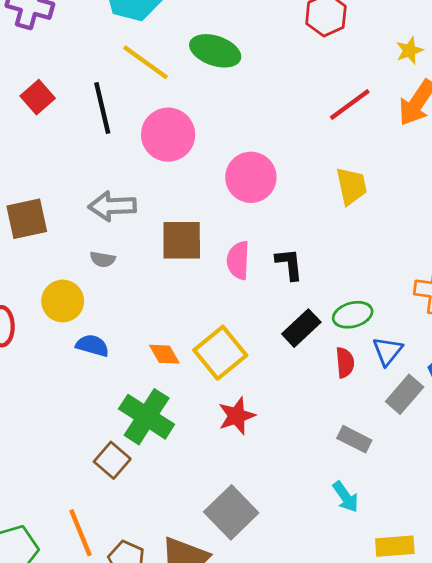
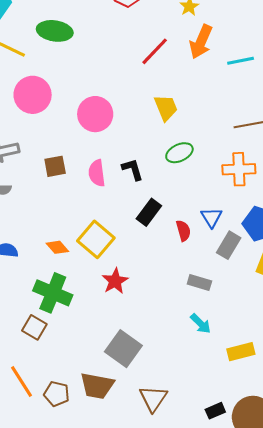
brown square: (182, 240) -> (55, 166), size x0.7
green ellipse: (353, 315) -> (179, 153), moved

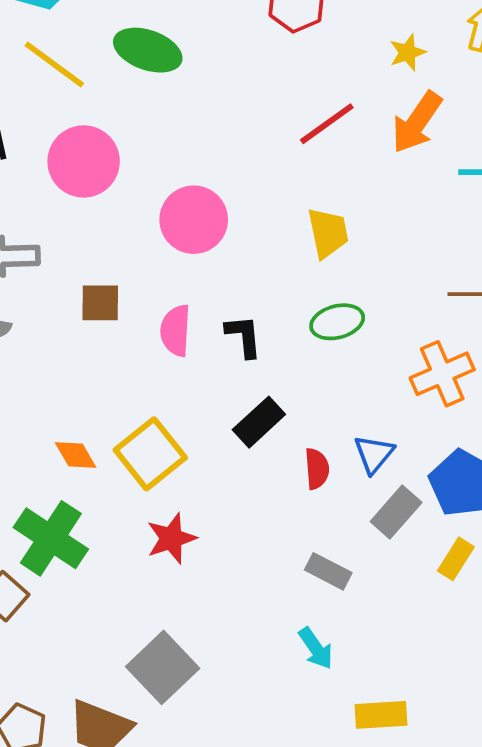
orange cross: (239, 169) -> (442, 374), turned -32

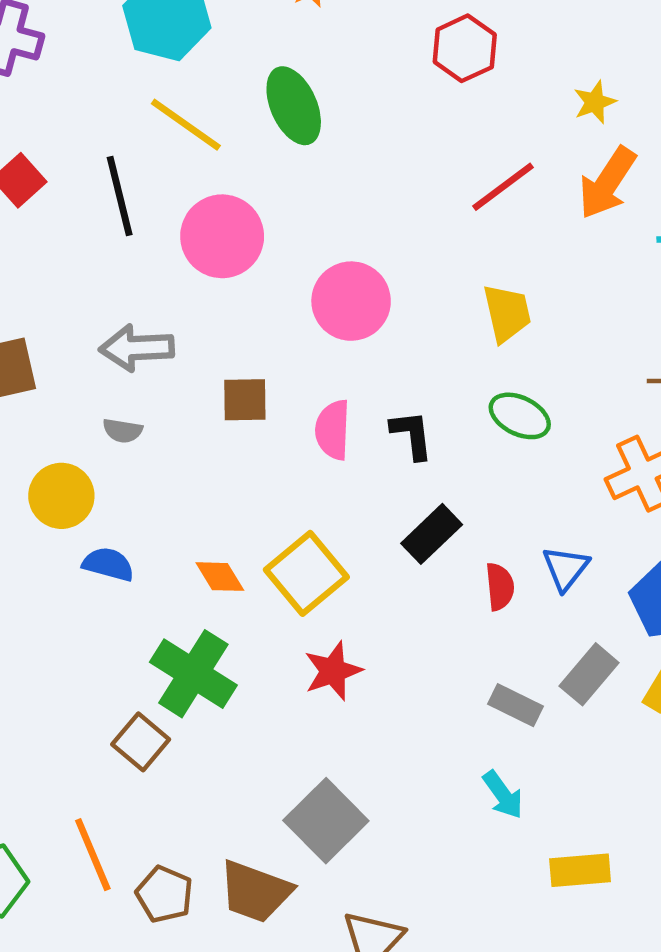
green ellipse: (148, 50) -> (294, 106), turned 48
green ellipse: (337, 322) -> (520, 416), turned 42
gray rectangle: (396, 512) -> (589, 674), moved

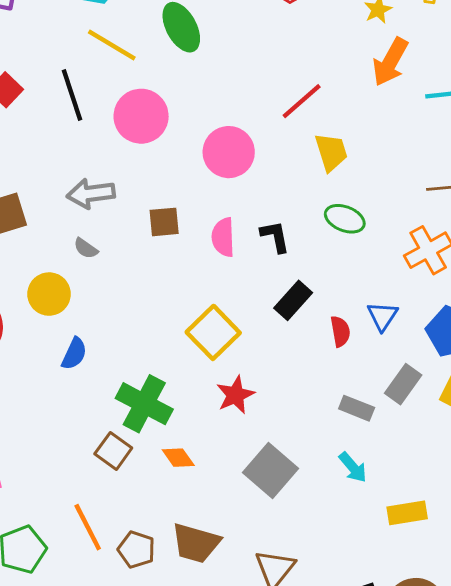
red line: (503, 187) -> (302, 101), moved
gray semicircle: (123, 431) -> (86, 248), turned 30
blue semicircle: (108, 564) -> (74, 354), moved, turned 104
orange diamond: (220, 577) -> (178, 458), moved
gray square: (326, 821) -> (270, 470), moved

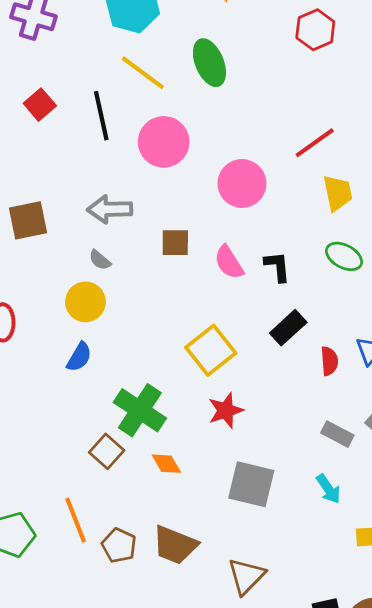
pink semicircle: (223, 237) -> (229, 262), turned -36
yellow circle: (49, 294) -> (85, 302), moved
gray square: (270, 470) -> (251, 484), turned -33

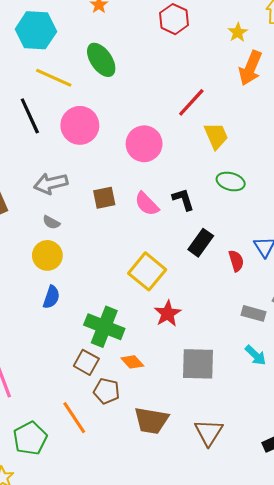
brown pentagon: (119, 545) -> (106, 391), moved

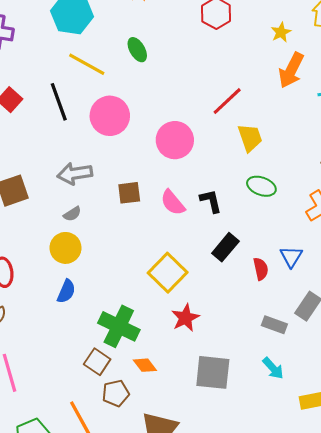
green ellipse: (101, 60) -> (137, 50), size x0.7
gray semicircle: (51, 222) -> (72, 214), turned -66
brown pentagon: (106, 391) -> (116, 393), turned -30

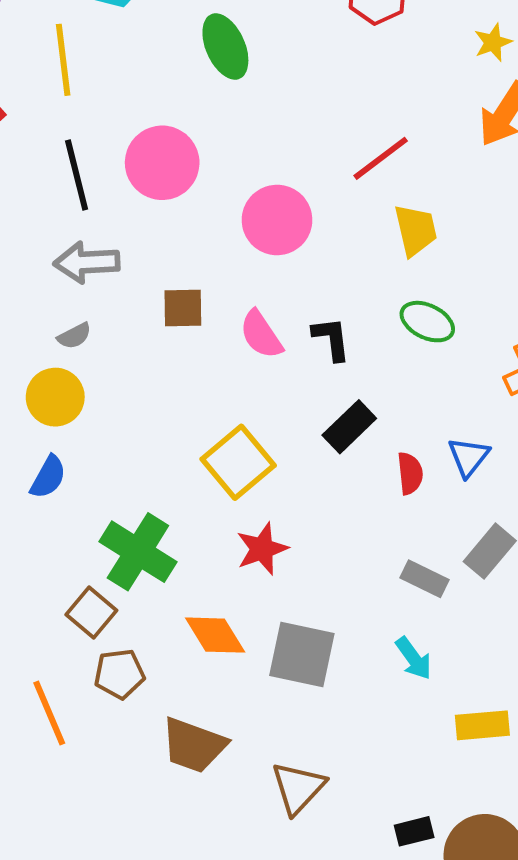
green ellipse: (137, 50) -> (225, 47), size x1.4
yellow line: (87, 64) -> (63, 60), moved, turned 48
black line: (59, 102) -> (77, 175), moved
orange diamond: (145, 365) -> (215, 635), moved, size x1.4

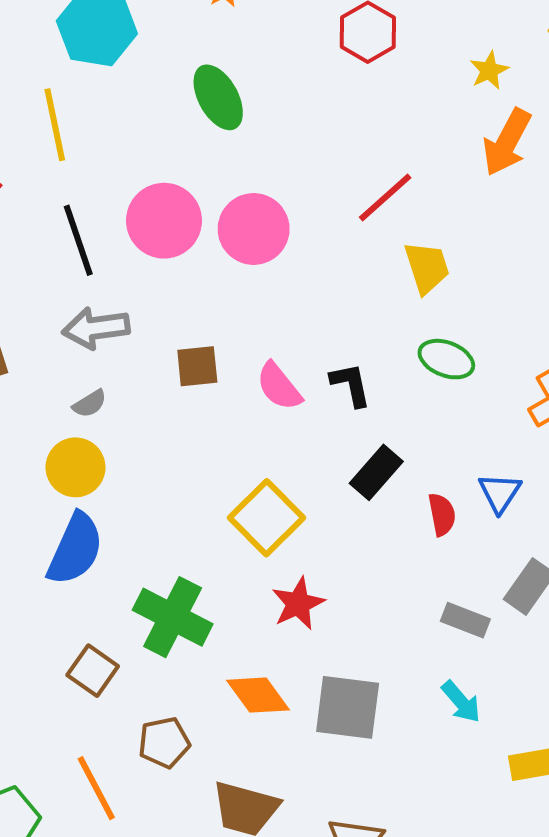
pink circle: (277, 220) -> (254, 229), moved
blue semicircle: (48, 477) -> (75, 549), size x1.6
brown square: (91, 612) -> (93, 671), moved

